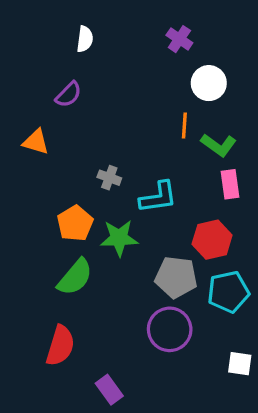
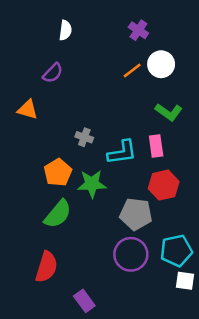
orange line: (184, 125) -> (132, 71), moved, turned 48
pink rectangle: (230, 184) -> (156, 146), moved
cyan pentagon: (228, 292) -> (176, 251), moved

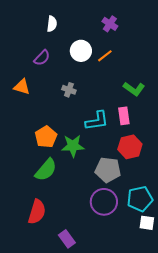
white circle: (161, 64) -> (81, 51), moved
gray cross: (84, 137) -> (69, 90), moved

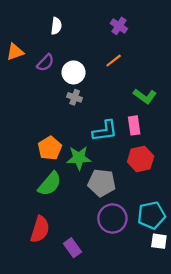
white circle: (81, 51) -> (74, 72), moved
orange triangle: (22, 87) -> (15, 52), moved, turned -36
gray pentagon: (108, 170) -> (102, 183), moved
purple rectangle: (67, 239) -> (72, 248), moved

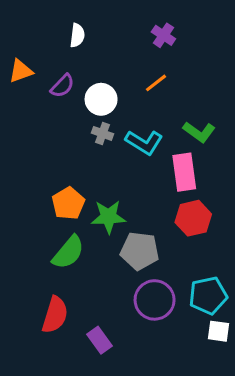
pink rectangle: (134, 125) -> (184, 172), size x1.4
cyan L-shape: (105, 131) -> (144, 142), moved, turned 40

